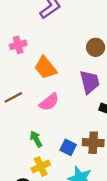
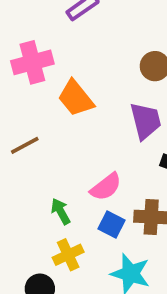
pink cross: (18, 45) -> (32, 62), size x1.5
pink semicircle: (49, 102) -> (106, 187), moved

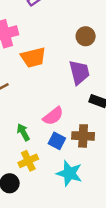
orange trapezoid: (76, 98) -> (33, 57), turned -65

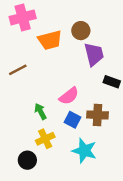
brown circle: (86, 36) -> (81, 31), moved

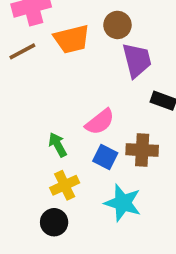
brown line: (18, 70) -> (22, 51), moved
black circle: (27, 160) -> (54, 222), moved

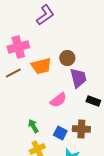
pink semicircle: (100, 122) -> (58, 100), moved

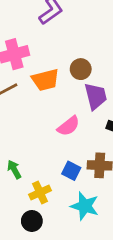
green arrow: (33, 126) -> (14, 169), moved

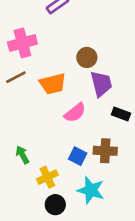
orange trapezoid: (45, 80) -> (53, 84), moved
black circle: (32, 221) -> (55, 205), moved

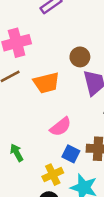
pink semicircle: (75, 113) -> (61, 127), moved
yellow cross: (47, 177) -> (53, 175), moved

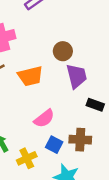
yellow cross: (53, 175) -> (27, 158), moved

